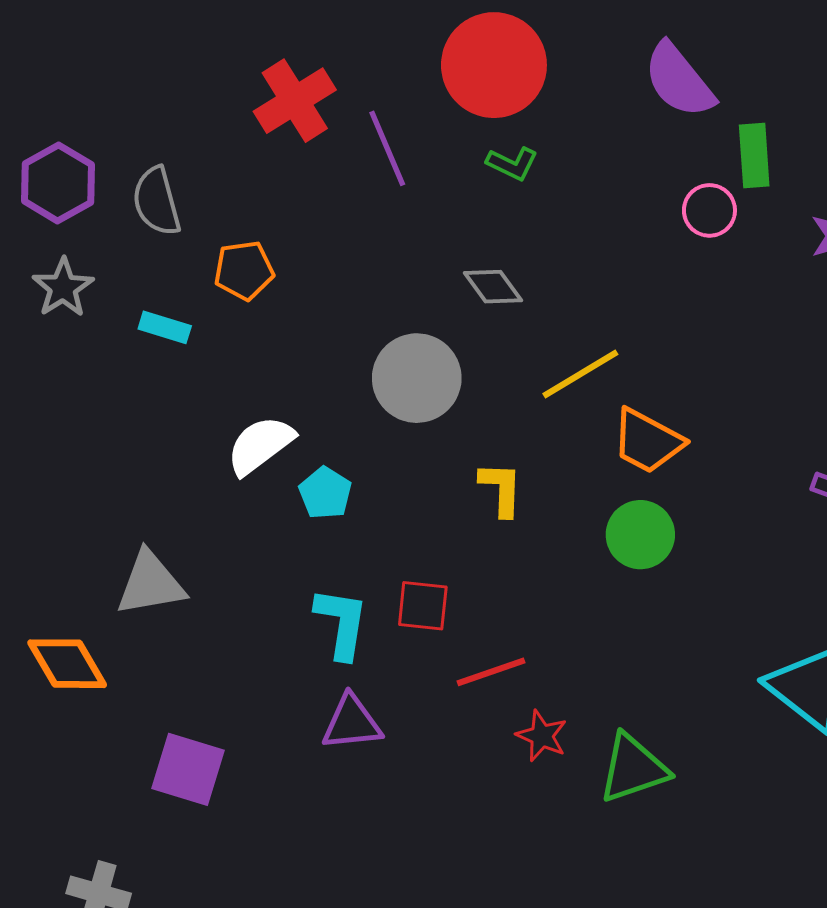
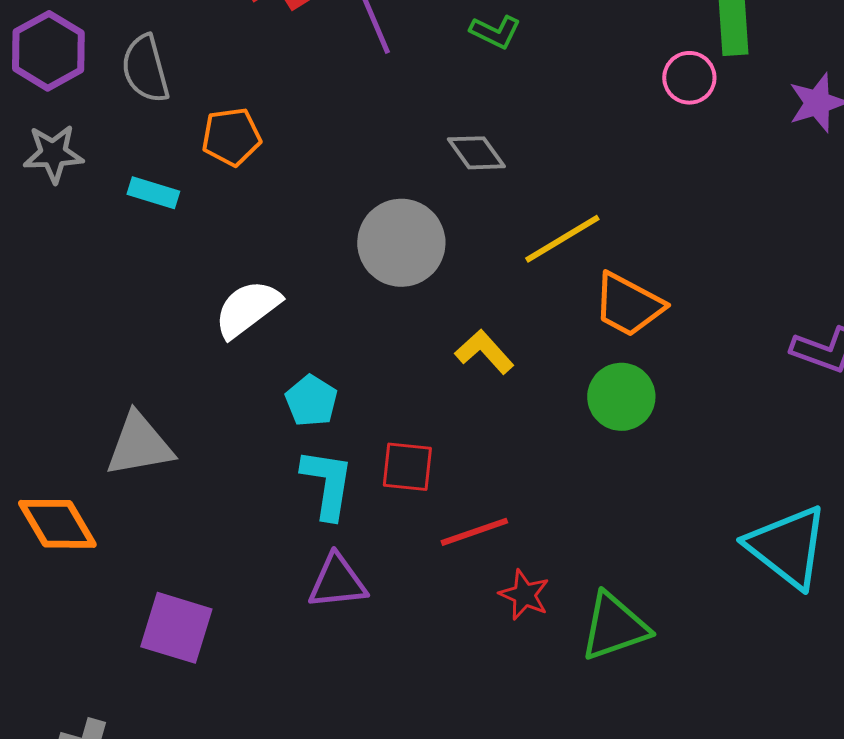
gray star: (63, 288) -> (53, 154), turned 30
yellow L-shape: (501, 489) -> (484, 352), turned -44
cyan pentagon: (325, 493) -> (311, 401), moved

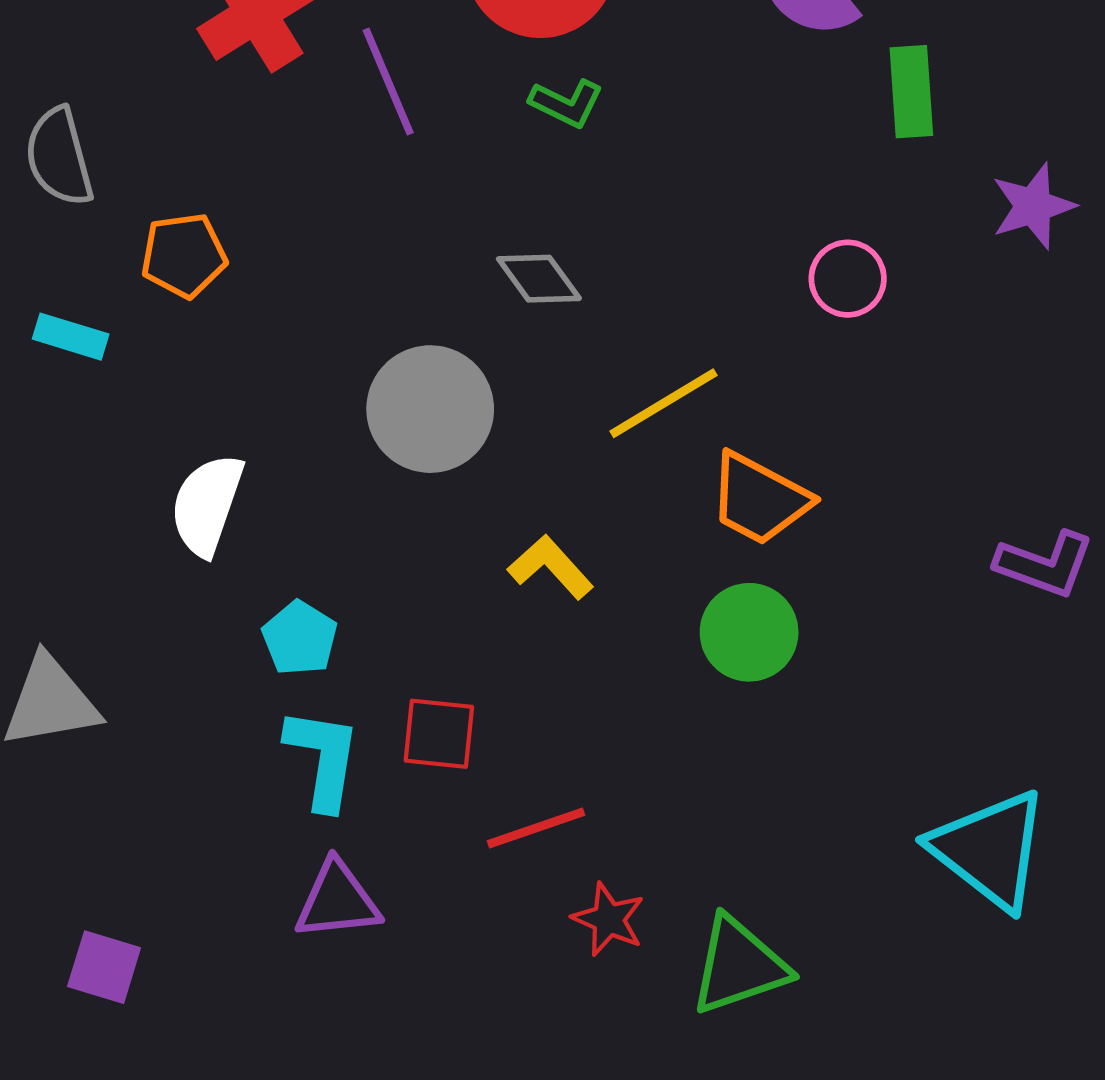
pink circle: (689, 78) -> (848, 279), moved
white semicircle: (247, 309) -> (207, 505), turned -34
purple square: (176, 628) -> (104, 967), size x0.7

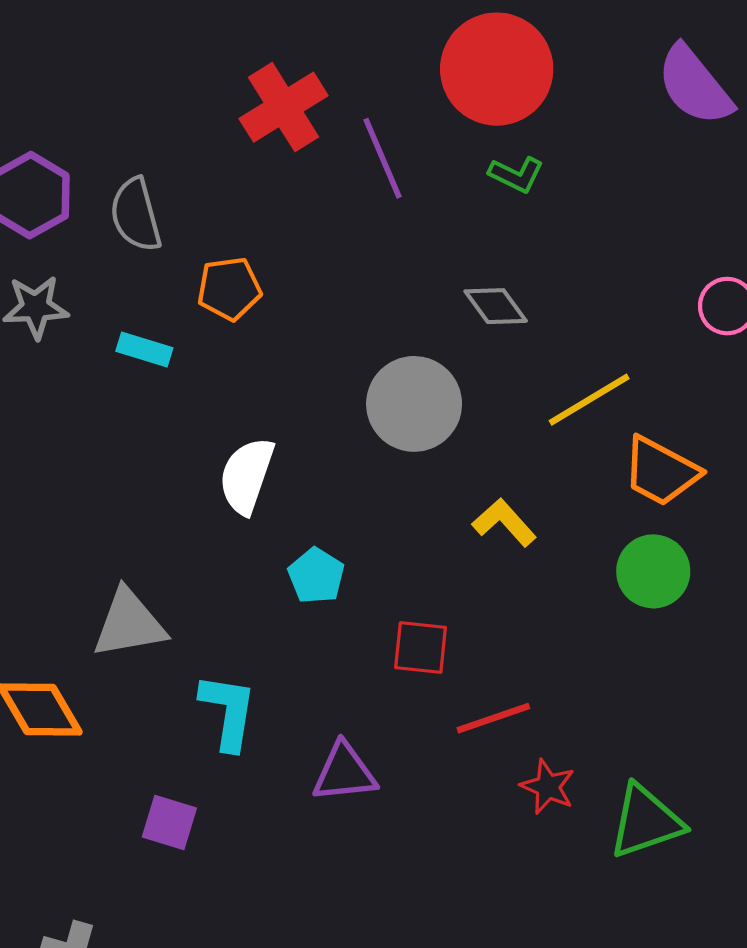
cyan L-shape: (323, 758) -> (228, 712), moved

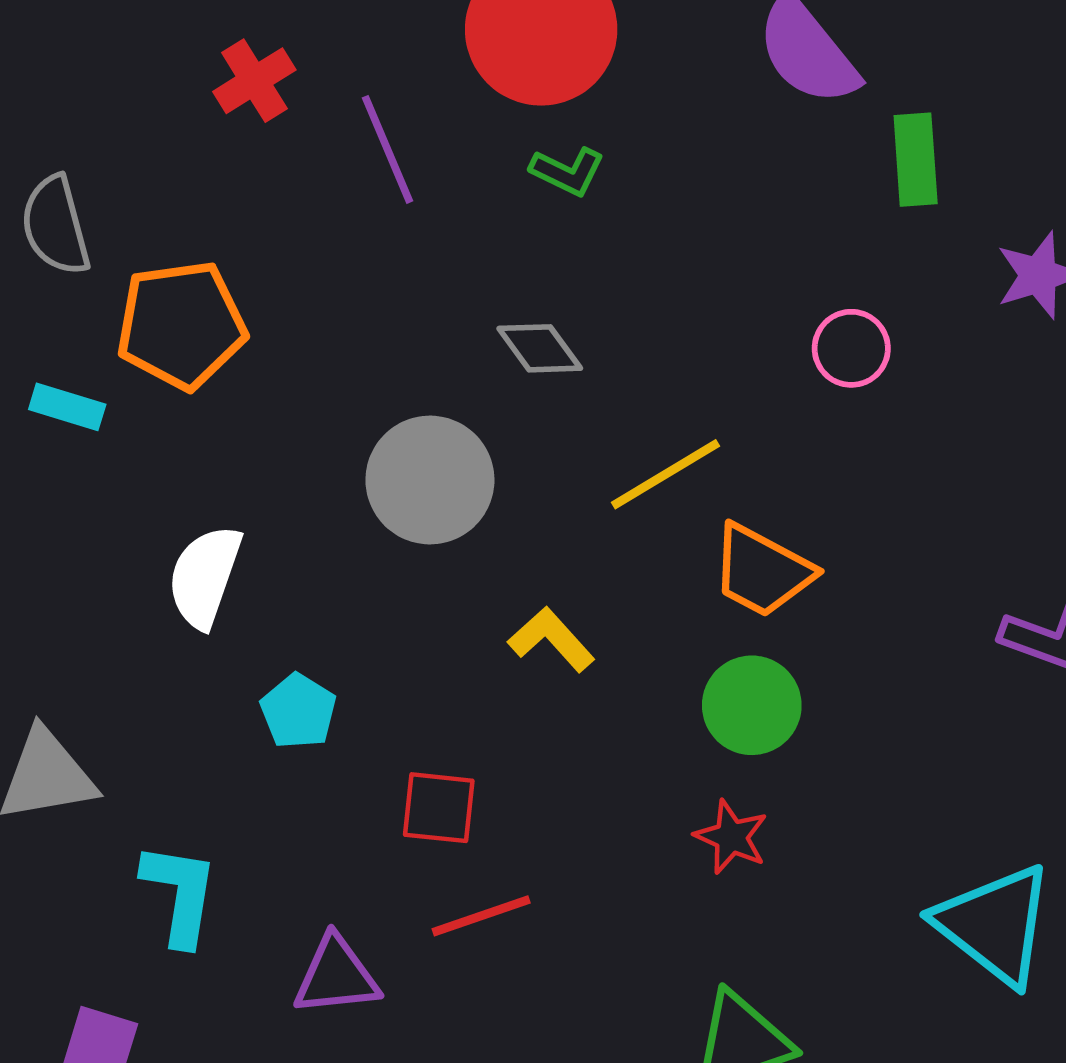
red cross: (284, 107) -> (254, 81), size x0.7
orange pentagon: (229, 289) -> (181, 325), size x1.5
red line: (493, 718) -> (481, 916), moved
red star: (548, 787) -> (731, 837), moved

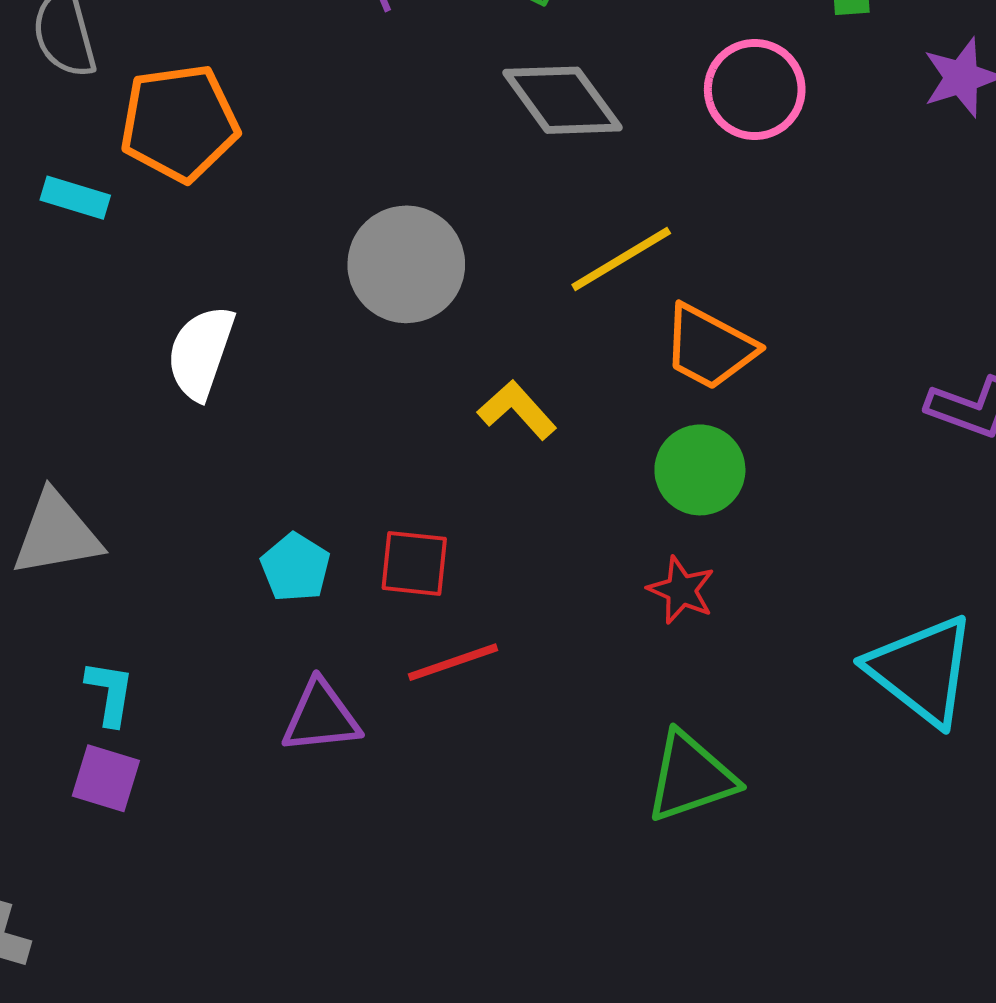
gray diamond: (540, 348) -> (562, 100), moved, size x1.5
pink circle: (851, 348) -> (755, 90), moved, size x1.4
cyan pentagon: (298, 711) -> (295, 567), moved
cyan L-shape: (180, 894) -> (110, 693), moved, size x0.7

